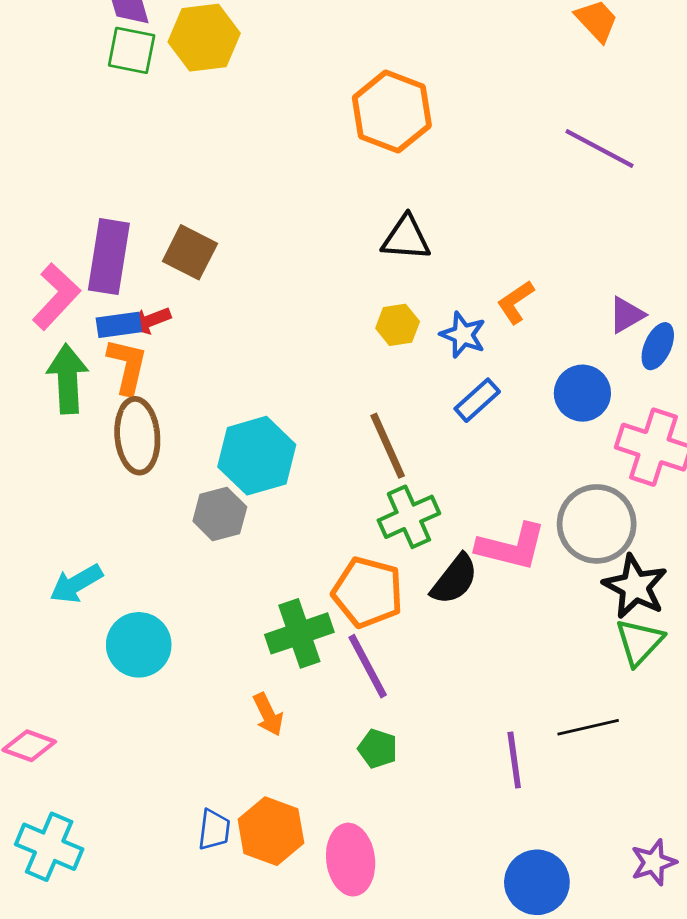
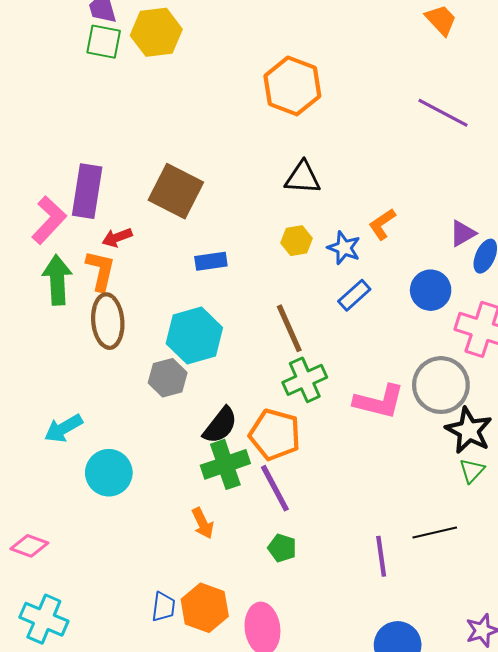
brown square: (190, 252) -> (176, 191), moved, size x1.4
blue rectangle: (119, 325) -> (211, 261), moved
black semicircle: (454, 579) -> (220, 425), moved
green triangle: (639, 642) -> (472, 471), size x0.7

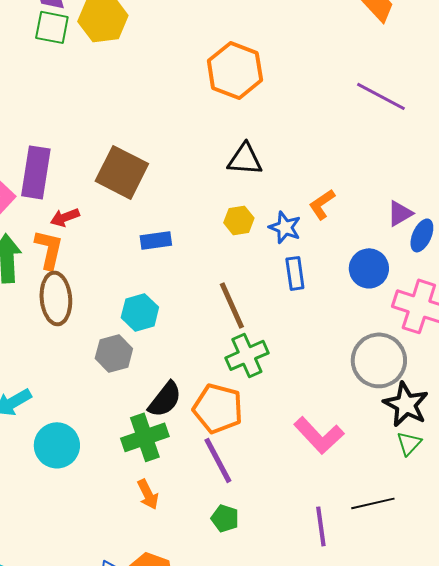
blue rectangle: (354, 295) -> (295, 273), turned -56
cyan hexagon: (194, 336) -> (140, 312), size x0.7
pink L-shape: (379, 402) -> (319, 435), moved, turned 33
green cross: (225, 464) -> (145, 437), moved

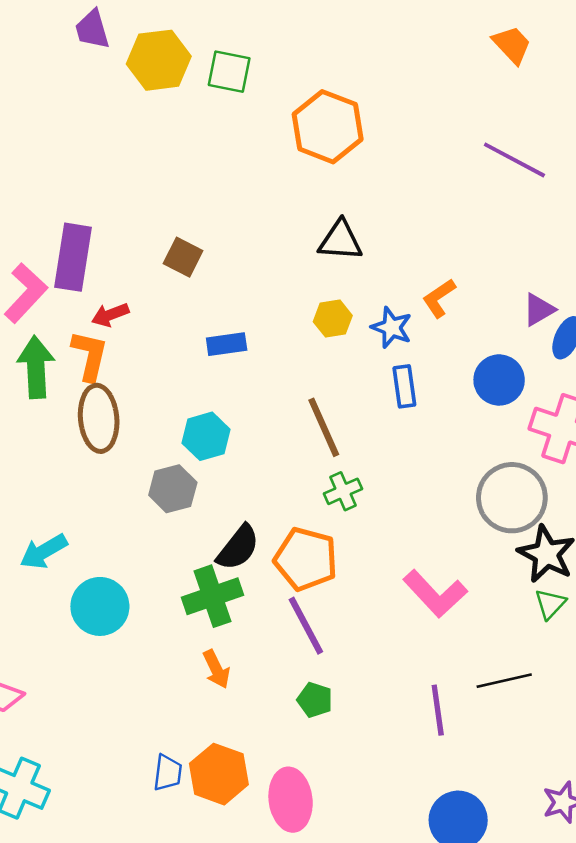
green square: (52, 27) -> (229, 72), moved
brown square: (122, 172) -> (183, 257), size x0.6
green cross: (247, 355) -> (343, 491), size x0.7

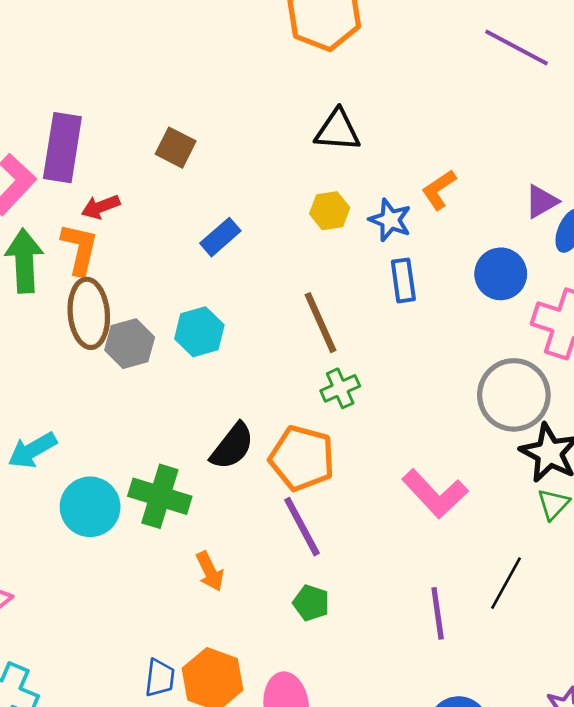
blue rectangle: (227, 344) -> (220, 237), turned -33
gray hexagon: (173, 489) -> (130, 344), moved
green cross: (212, 596) -> (160, 496), moved, turned 36
black line: (504, 681) -> (506, 583), turned -48

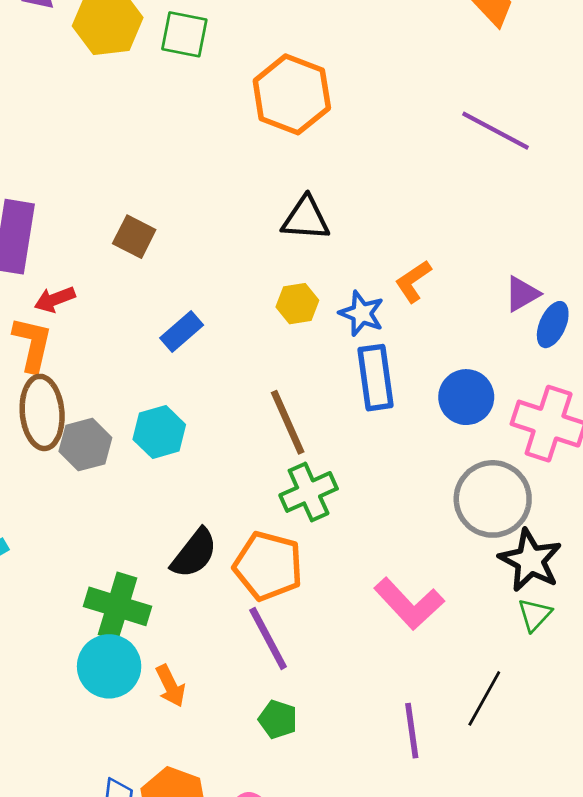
blue circle: (501, 274) -> (466, 397), moved
blue rectangle: (403, 280) -> (376, 378), size x1.4
green cross: (340, 388) -> (309, 492), size x1.4
cyan circle: (90, 507) -> (109, 666), moved

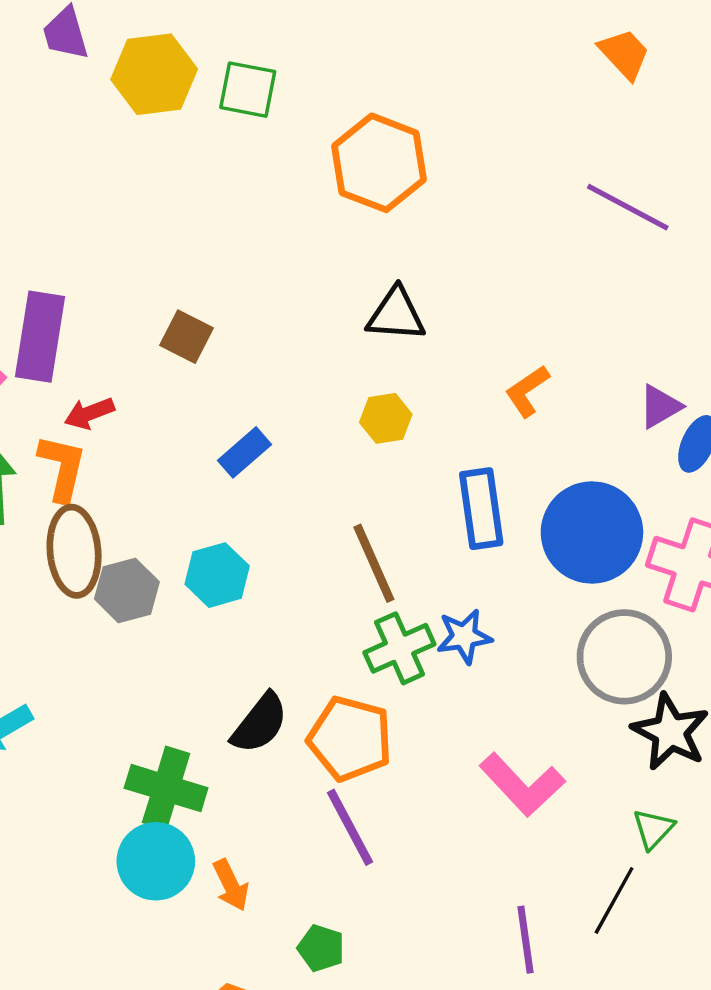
blue star: (362, 313) -> (464, 636), moved, turned -30
blue circle: (466, 397) -> (592, 532), size x1.5
green triangle: (535, 615) -> (653, 829), moved
green pentagon: (278, 719) -> (321, 948), moved

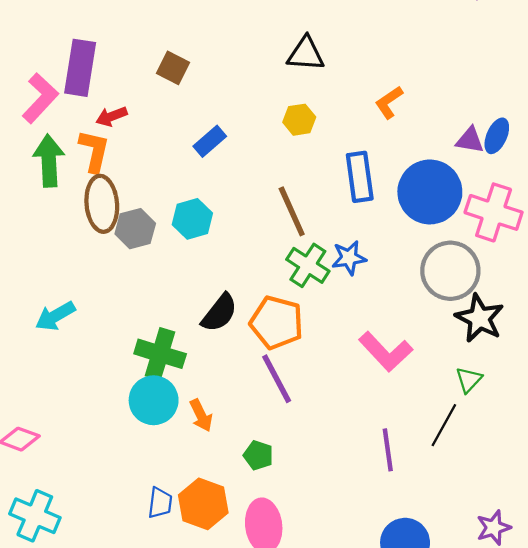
purple triangle: (660, 406) -> (470, 140), moved, turned 40
green cross: (399, 648) -> (308, 265), turned -33

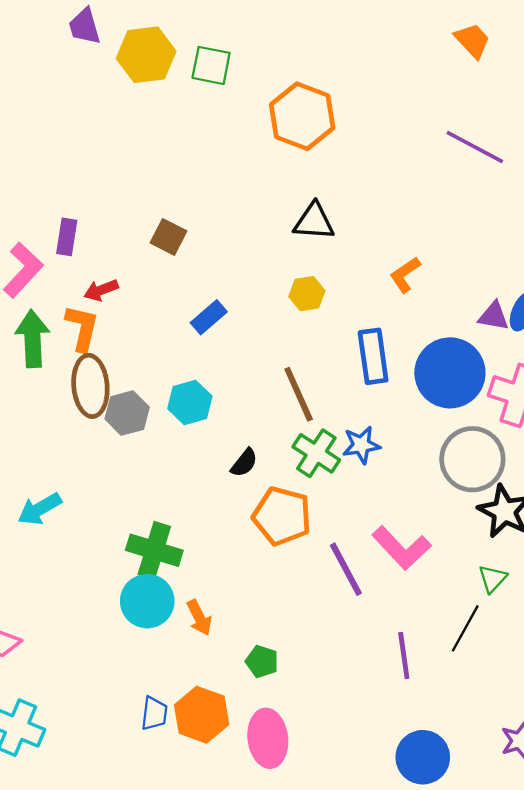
purple rectangle: (80, 68) -> (67, 237), size x0.6
black semicircle: (219, 313) -> (244, 463), moved, size x0.7
purple line: (277, 379) -> (346, 569), moved

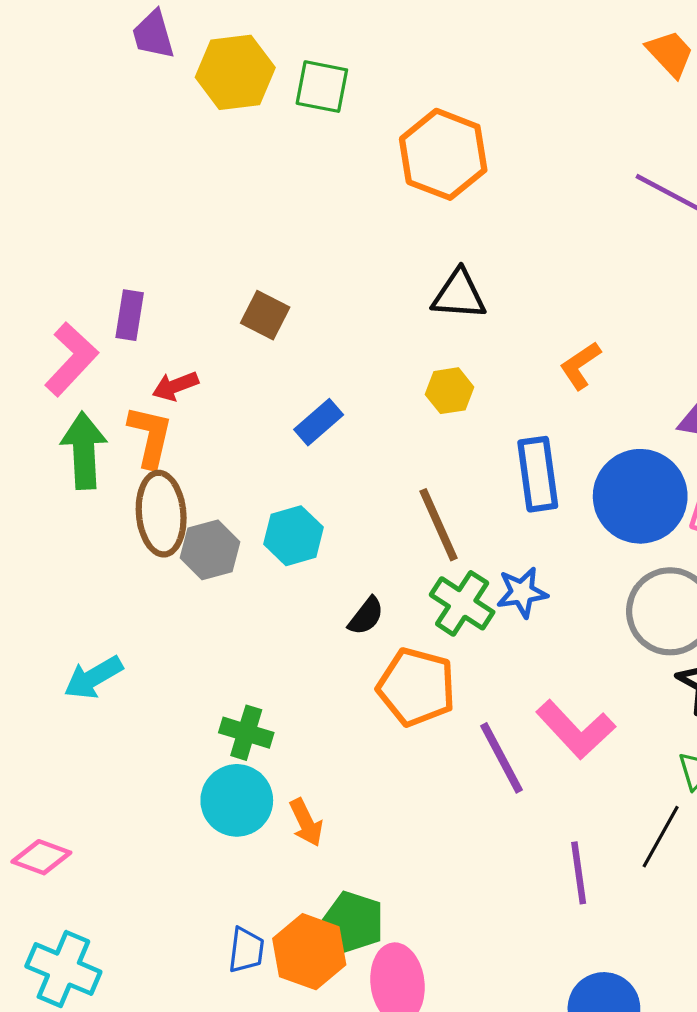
green cross: (154, 550) -> (246, 733), size x0.7
green pentagon: (262, 661) -> (353, 922), moved, size x1.4

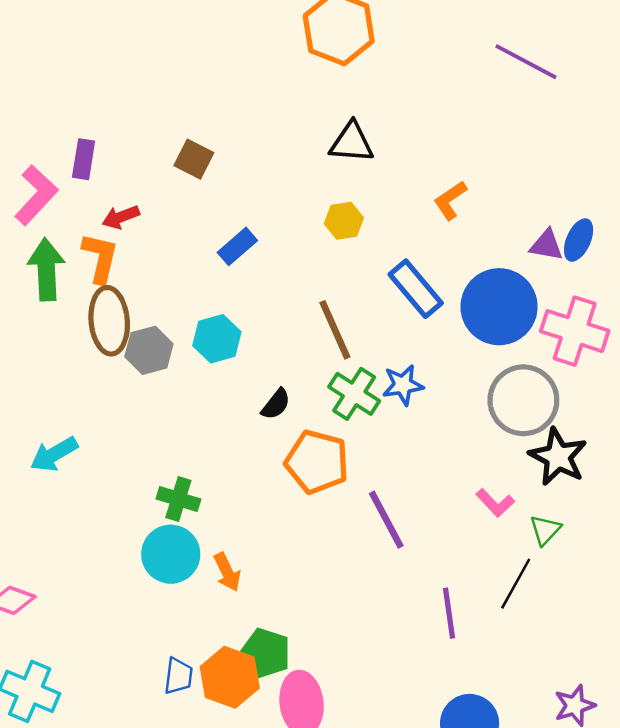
blue rectangle: (538, 474) -> (416, 289), turned -32
pink L-shape: (576, 729) -> (495, 503), moved, size x0.6

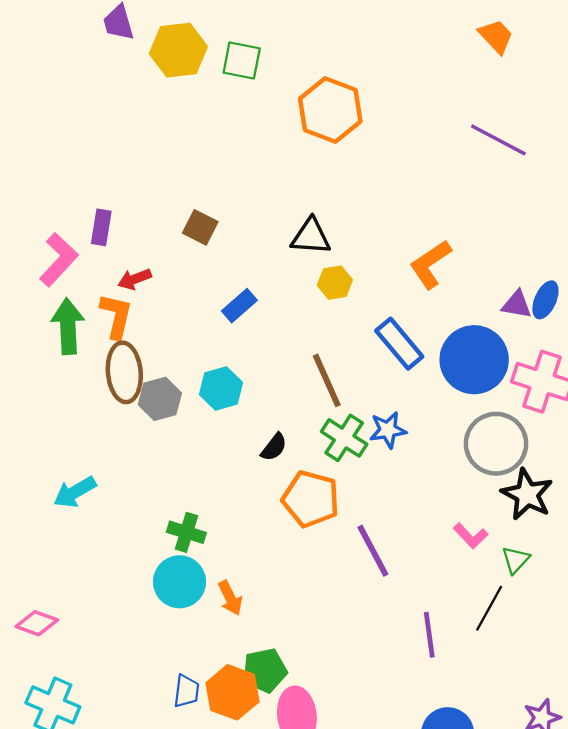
black triangle: (352, 143) -> (311, 237), moved
orange L-shape: (450, 200) -> (430, 264), size x1.4
green pentagon: (266, 653) -> (265, 670), turned -30

